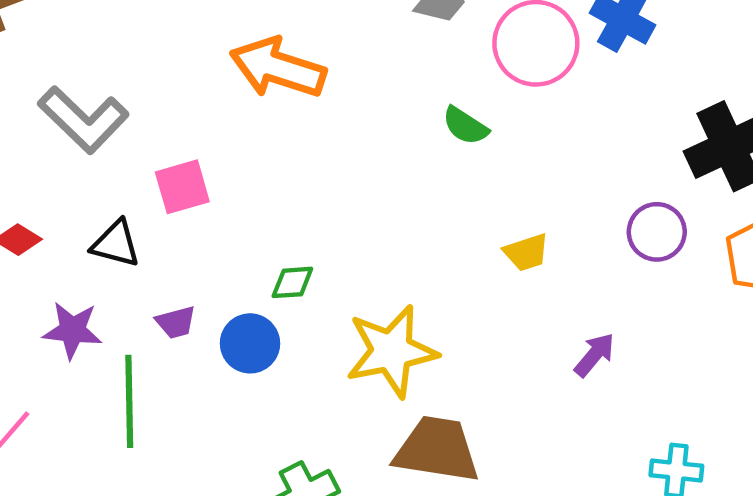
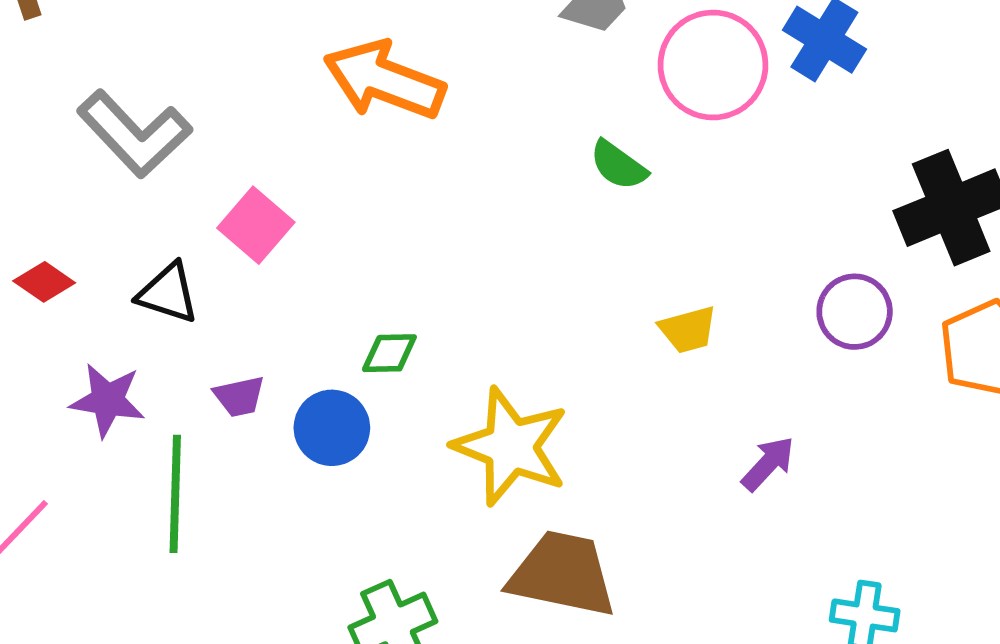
pink square: (182, 187) -> (256, 225), turned -36
yellow star: (391, 351) -> (511, 447), turned 30

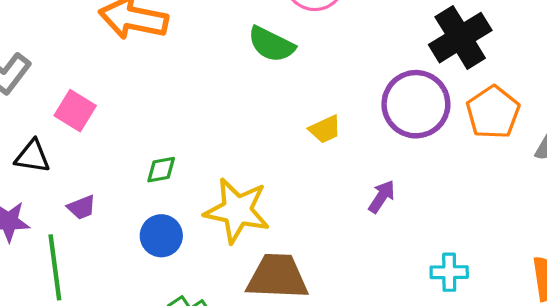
green semicircle: (618, 165) -> (271, 44), size x1.4
purple circle: (855, 312) -> (416, 104), size x1.6
blue circle: (332, 428) -> (161, 236), moved

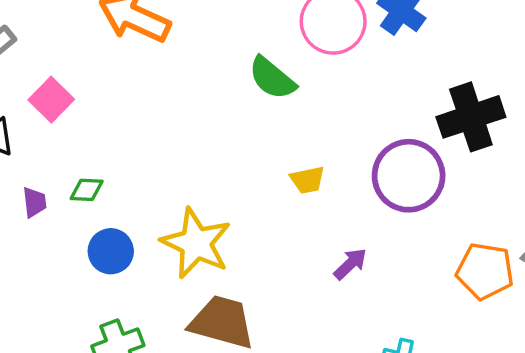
orange pentagon: (493, 112) -> (485, 271), moved, turned 30
green diamond: (161, 170) -> (87, 190), moved
purple trapezoid: (82, 207) -> (34, 202), turned -88

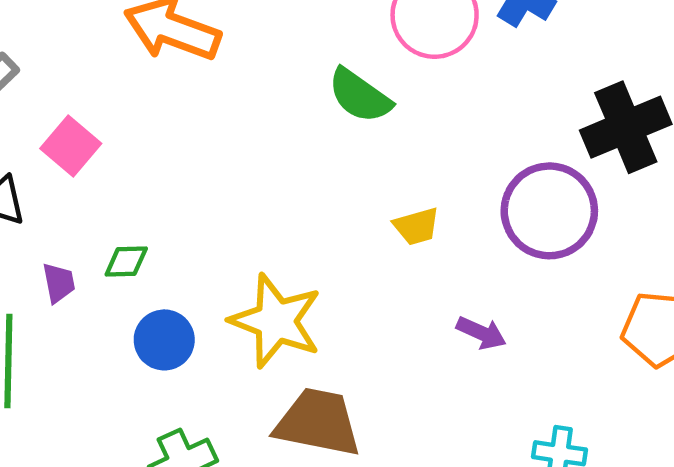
purple arrow: (350, 264) -> (481, 333), turned 72

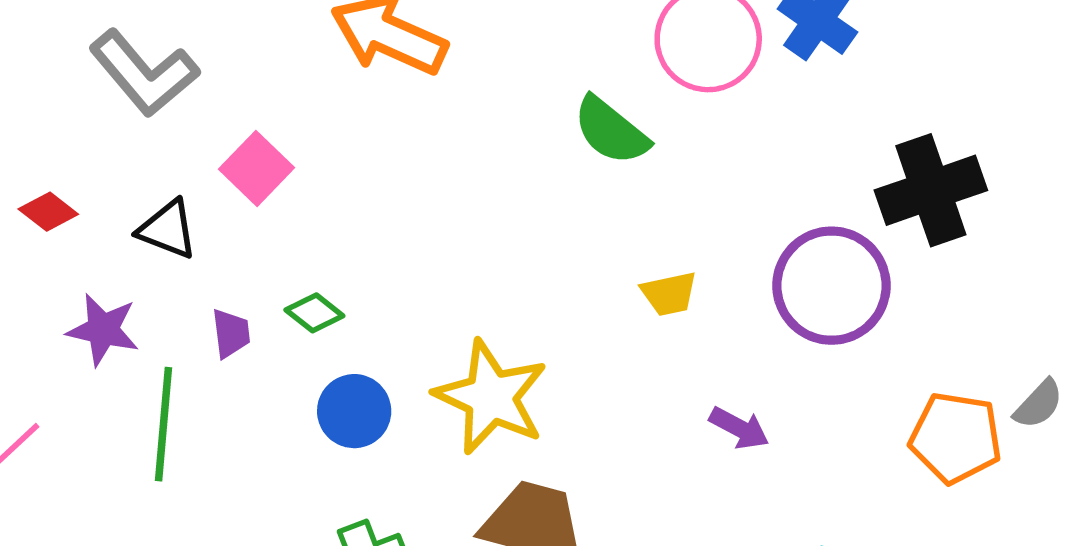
green diamond: (126, 261) -> (314, 313), turned 36

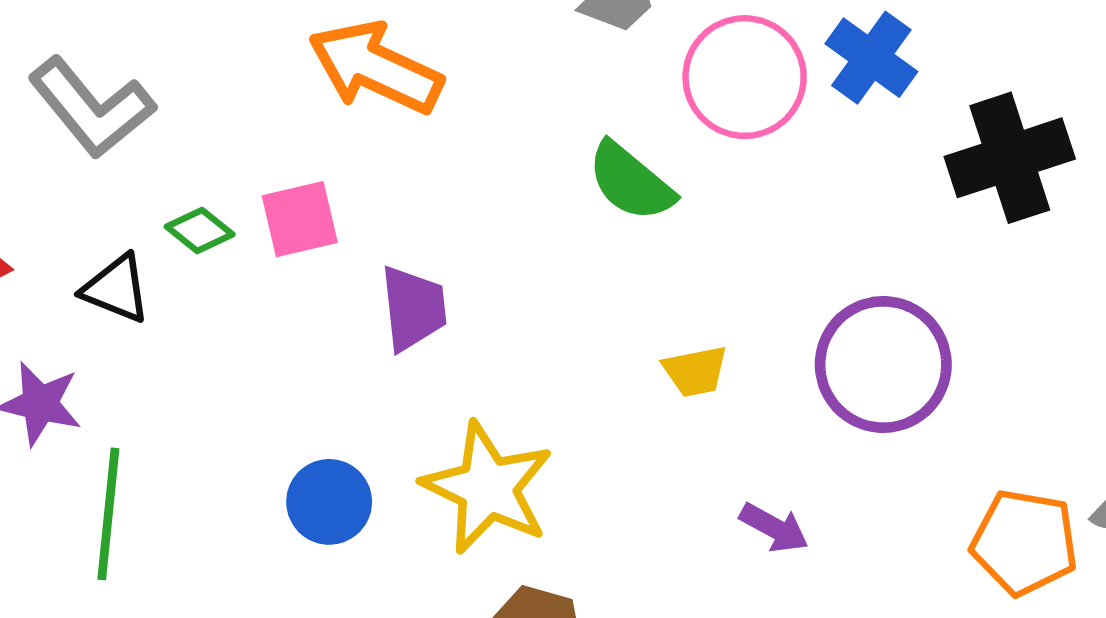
pink square: (256, 168) -> (300, 219), moved, turned 32
black cross: (931, 190) -> (1010, 158), moved
green diamond: (314, 313) -> (200, 230), moved
purple trapezoid: (231, 333) -> (413, 308), moved, size x1.5

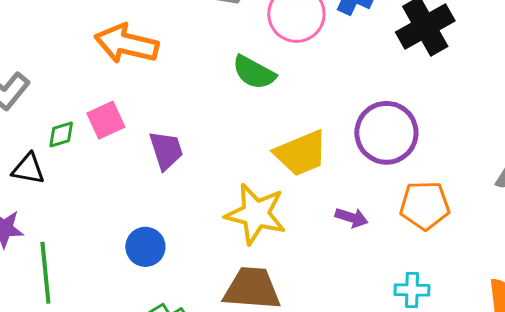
green diamond: (200, 230) -> (61, 135), turned -44
yellow trapezoid: (695, 371) -> (301, 153), size x1.8
yellow star: (488, 488) -> (256, 214), moved
orange pentagon: (1024, 542) -> (425, 205), moved

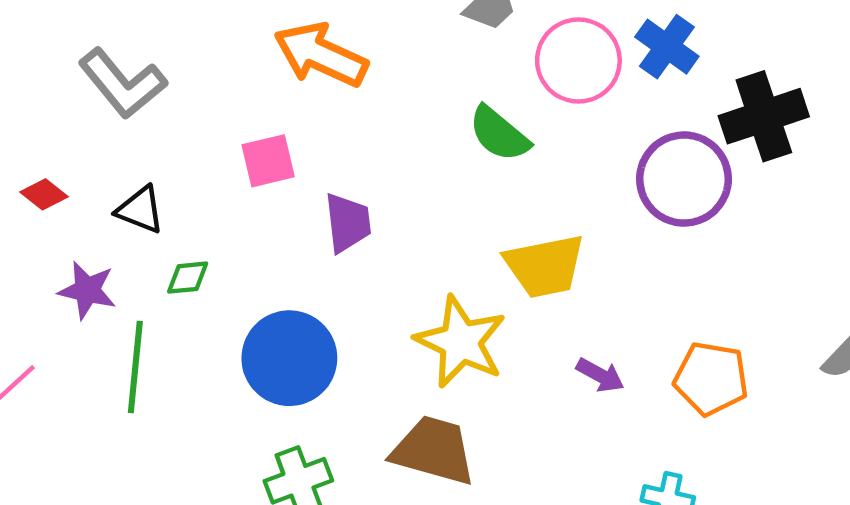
purple circle: (386, 133) -> (684, 179), moved
green diamond: (61, 135) -> (188, 278), moved
blue circle: (145, 247) -> (289, 358), size x1.6

